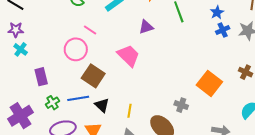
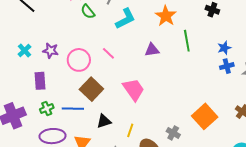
purple star: (16, 30) -> (51, 51), moved
pink line: (90, 30) -> (108, 53), moved
pink trapezoid: (129, 56) -> (134, 90), moved
black triangle: (102, 105) -> (104, 121), moved, turned 49
yellow line: (130, 111) -> (130, 130), moved

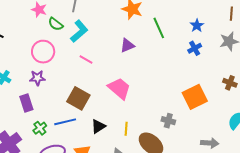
cyan L-shape: (125, 19) -> (79, 31), moved
purple star: (51, 51) -> (37, 78), moved
pink circle: (79, 60) -> (43, 52), moved
blue cross: (227, 66) -> (195, 48), moved
orange square: (205, 116) -> (195, 97), turned 30

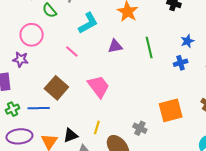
green line: (159, 28) -> (149, 47), moved
cyan L-shape: (79, 31) -> (88, 23), moved
black triangle: (98, 126) -> (71, 135), moved

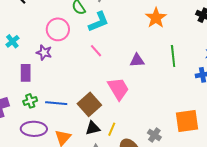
cyan L-shape: (88, 23) -> (99, 22), moved
purple triangle: (115, 46) -> (137, 60), moved
brown square: (56, 88) -> (89, 104), moved
black triangle: (71, 135) -> (93, 128), moved

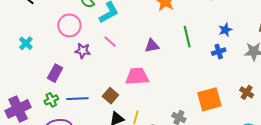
purple star: (44, 53) -> (83, 51), moved
purple rectangle: (26, 73) -> (55, 73), moved, turned 36
pink trapezoid: (118, 89) -> (137, 76), turned -55
brown square: (89, 104) -> (110, 96), size x0.7

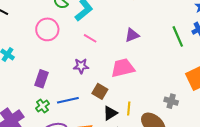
green line: (187, 37) -> (178, 36), moved
purple star: (83, 51) -> (81, 66), moved

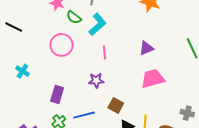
pink line: (90, 38) -> (104, 53), turned 56
pink trapezoid: (123, 68) -> (153, 79), moved

